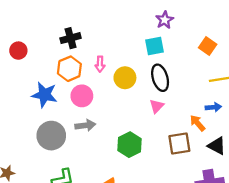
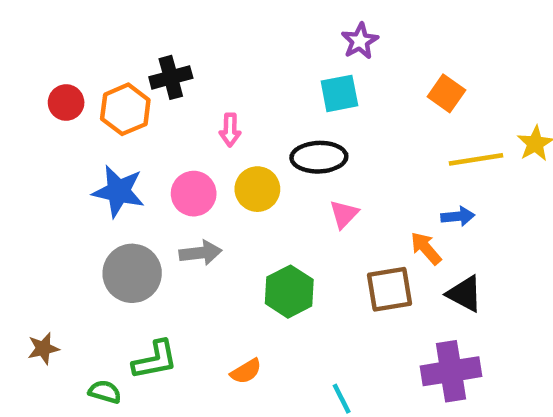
orange hexagon: (69, 69) -> (125, 109), moved
yellow circle: (125, 78) -> (257, 189), moved
black ellipse: (160, 78) -> (319, 157), moved, turned -75

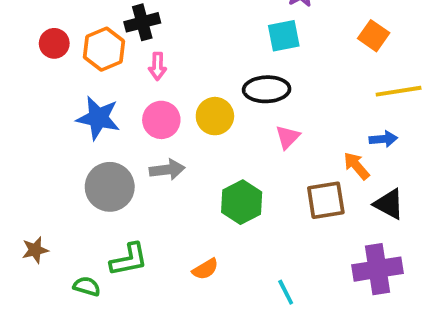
pink arrow: (230, 130) -> (158, 66), moved

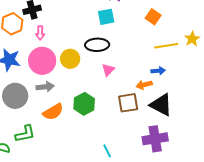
pink circle: (161, 120) -> (42, 61), size x1.4
orange arrow: (356, 166) -> (144, 85), turned -63
black triangle: (389, 204) -> (161, 105), size x1.4
orange semicircle: (205, 269) -> (53, 112), moved, size x1.5

